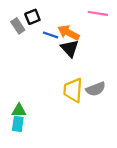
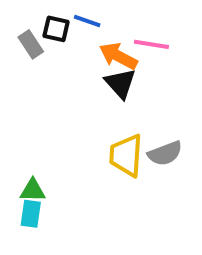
pink line: (98, 13) -> (151, 44), moved
black square: (32, 17) -> (56, 29), turned 35
blue line: (51, 35) -> (87, 21), moved

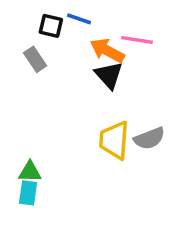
gray rectangle: (31, 44) -> (35, 59), moved

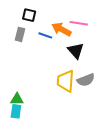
blue line: (79, 19) -> (45, 35), moved
gray rectangle: (35, 59) -> (20, 34), turned 48
black triangle: (109, 75) -> (76, 51), moved

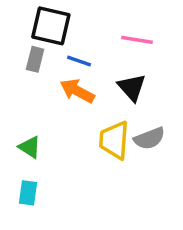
black square: (29, 15) -> (51, 26), size x1.6
orange arrow: (62, 29) -> (77, 91), moved
green triangle: (17, 99) -> (30, 147), moved, turned 32

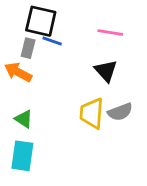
blue line: (79, 61) -> (52, 41), moved
orange arrow: (77, 91) -> (18, 72), moved
cyan rectangle: (28, 193) -> (22, 156), size x1.5

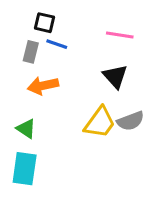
black square: (41, 21) -> (45, 23), size x0.6
orange arrow: (18, 72) -> (43, 86), moved, turned -40
yellow trapezoid: (92, 113) -> (100, 122), turned -148

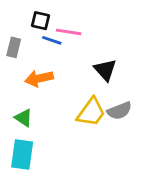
pink line: (120, 35) -> (69, 32), moved
gray rectangle: (31, 52) -> (14, 47), moved

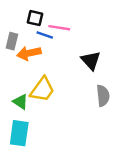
orange arrow: (39, 78) -> (29, 53), moved
gray semicircle: (119, 111) -> (103, 96), turned -75
yellow trapezoid: (91, 112) -> (42, 90), moved

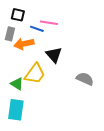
black square: (35, 18) -> (18, 15), moved
black triangle: (91, 60) -> (54, 55), moved
gray semicircle: (103, 96) -> (85, 79), turned -60

